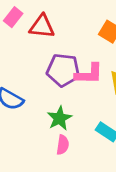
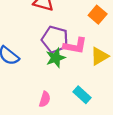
green star: (59, 118) -> (56, 58), moved

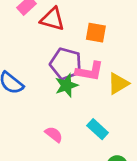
orange square: (98, 15) -> (96, 33), moved, turned -30
pink semicircle: (45, 99) -> (54, 134), turned -70

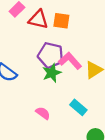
orange square: (96, 33) -> (61, 21), moved
pink L-shape: (90, 71) -> (70, 61), turned -140

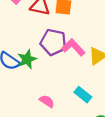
green star: (52, 73) -> (27, 59), moved

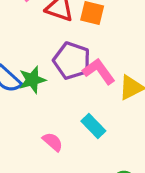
cyan rectangle: (83, 95) -> (93, 126), moved

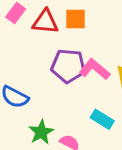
green star: (32, 80) -> (41, 132), moved

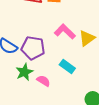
purple pentagon: (68, 66) -> (33, 48), moved

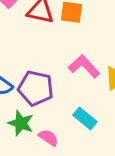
green star: (24, 72) -> (21, 123), turned -30

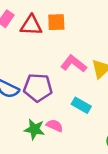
green star: (21, 123) -> (34, 129), moved

